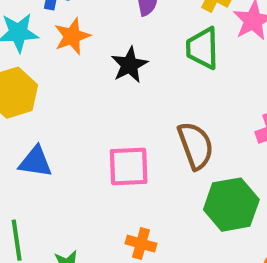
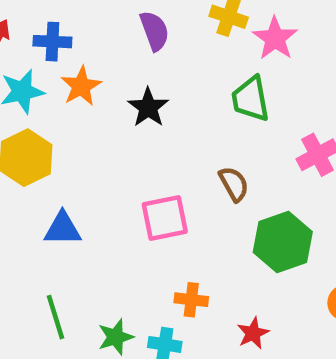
green trapezoid: (202, 48) -> (251, 99), moved
brown semicircle: (196, 146) -> (234, 184), size x0.7

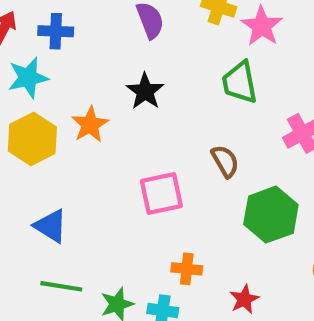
orange star: (81, 86) -> (90, 125), moved
blue triangle: (63, 229) -> (51, 226), moved, turned 33
green line: (56, 317) -> (61, 286), turned -63

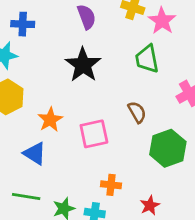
black star: (145, 91) -> (83, 65), size x1.4
orange star: (90, 125) -> (50, 120), moved
blue triangle: (51, 226) -> (35, 154), moved

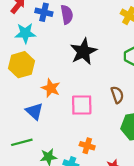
purple semicircle: (87, 17) -> (67, 15), moved
orange star: (50, 120) -> (51, 88), turned -30
green line: (26, 196) -> (22, 142), turned -35

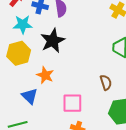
black star: (83, 51) -> (53, 41), moved
pink square: (82, 105) -> (72, 103), moved

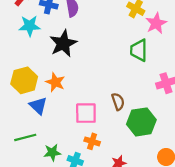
yellow hexagon: (19, 53) -> (24, 80), moved
brown semicircle: (106, 82) -> (118, 102), moved

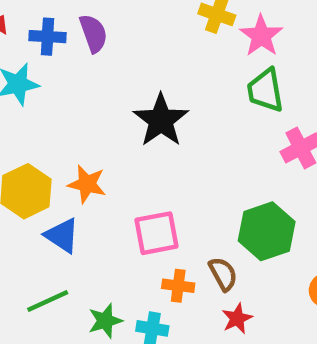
black star: (63, 44) -> (161, 120), moved
green trapezoid: (139, 50) -> (265, 90), moved
brown semicircle: (118, 102) -> (223, 274), moved

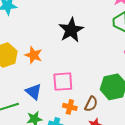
blue triangle: (62, 235) -> (33, 92), moved
brown semicircle: (223, 274) -> (91, 104), turned 49

